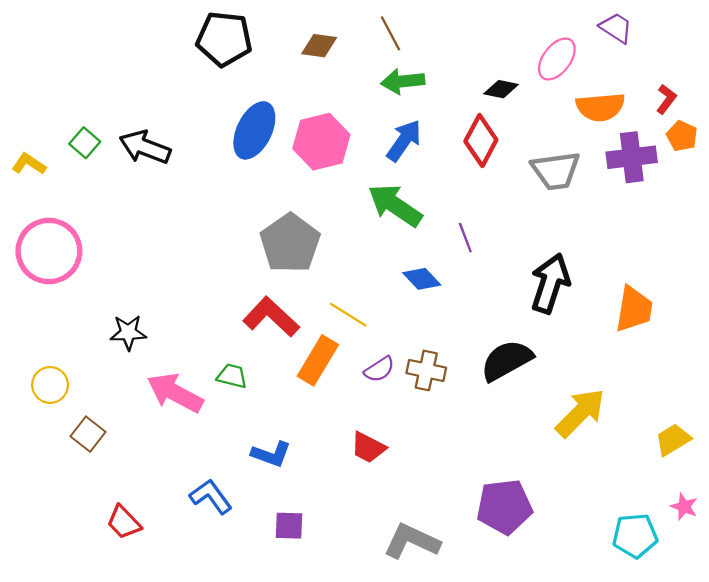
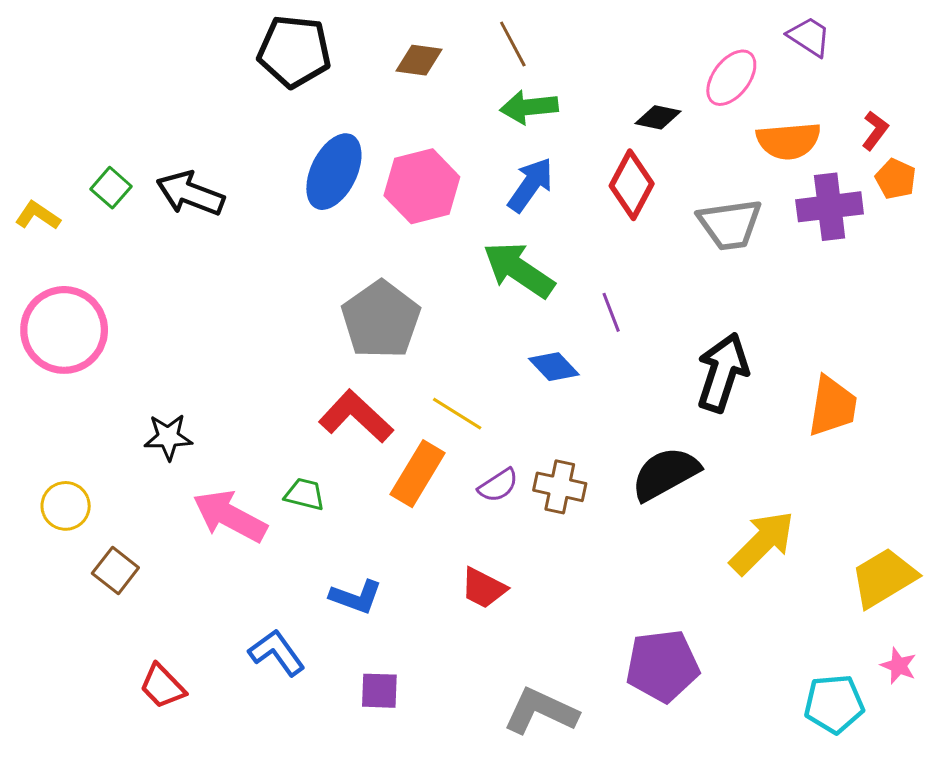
yellow trapezoid: (673, 440) -> (884, 578), size x1.4

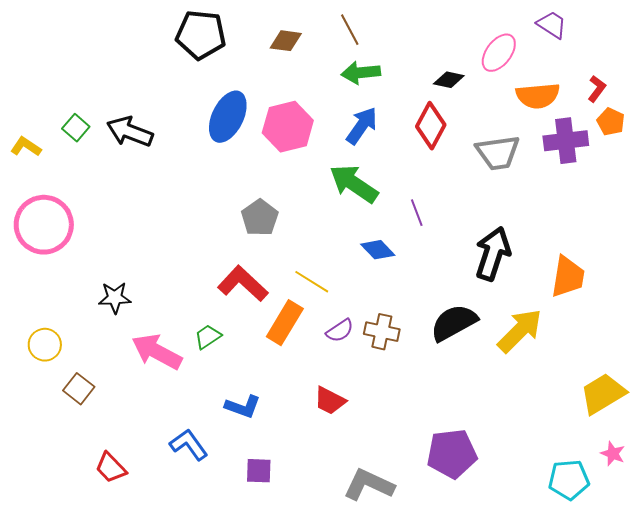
gray pentagon: (381, 320) -> (260, 218), size x0.7
green trapezoid: (305, 494) -> (208, 337), turned -48
yellow arrow: (762, 543) -> (520, 331), moved

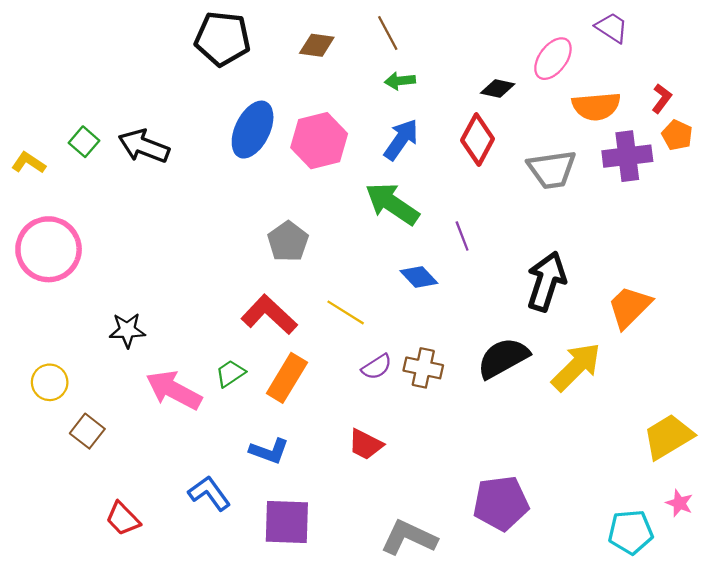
green arrow: (361, 73) -> (400, 81), size x0.7
orange trapezoid: (568, 277) -> (629, 307), turned -144
orange rectangle: (285, 323) -> (287, 378), moved
purple square: (259, 471) -> (287, 522), size x1.6

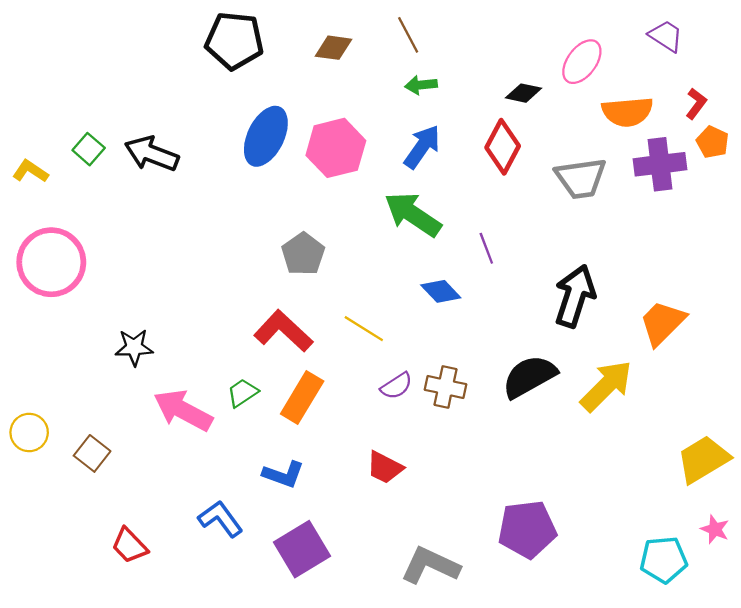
purple trapezoid: (612, 28) -> (666, 36), moved
yellow circle: (50, 382) -> (29, 432), moved
purple square: (287, 522) -> (302, 549), turned -33

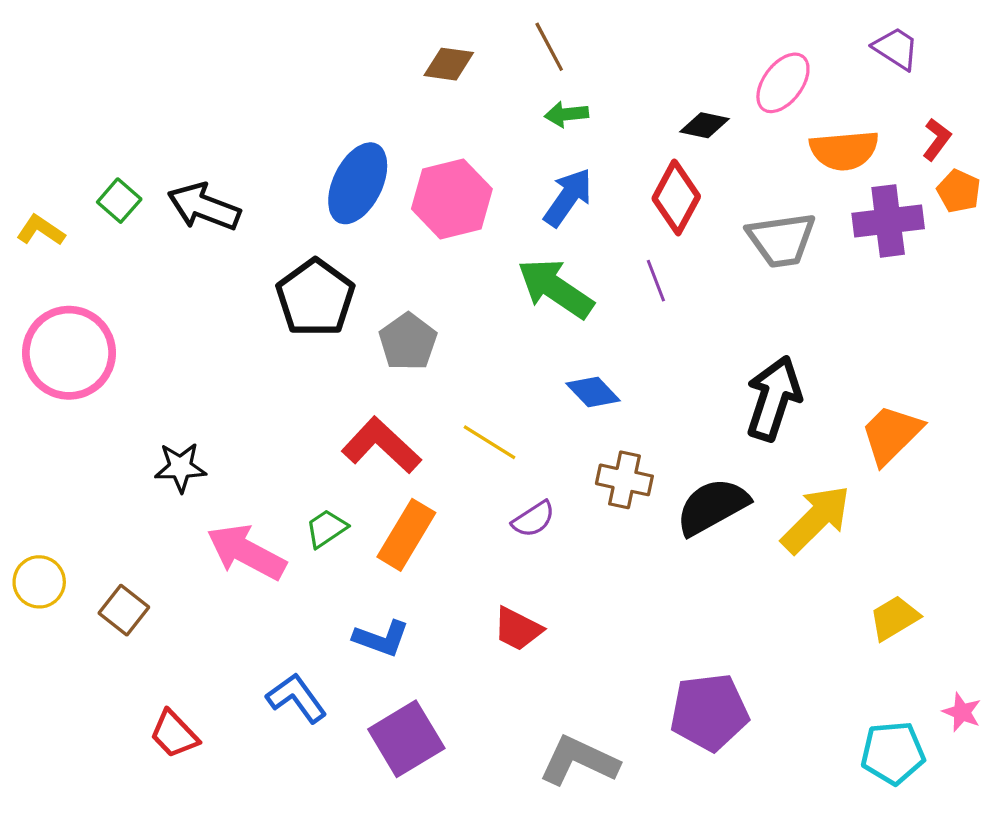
black pentagon: (234, 41) -> (315, 298), moved, turned 30
purple line: (486, 248) -> (656, 281), moved
brown cross: (445, 387) -> (624, 480), moved
yellow trapezoid: (703, 459) -> (894, 618), moved, size x0.7

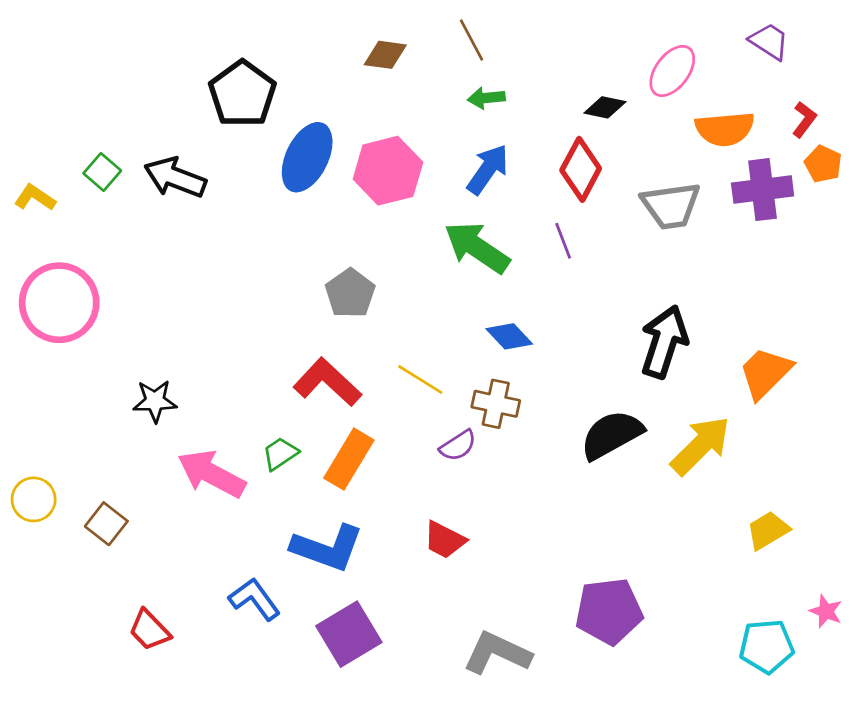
black pentagon: (315, 298) -> (242, 94), moved
brown cross: (624, 480) -> (496, 404), moved
blue L-shape: (381, 638) -> (327, 548), size x1.5

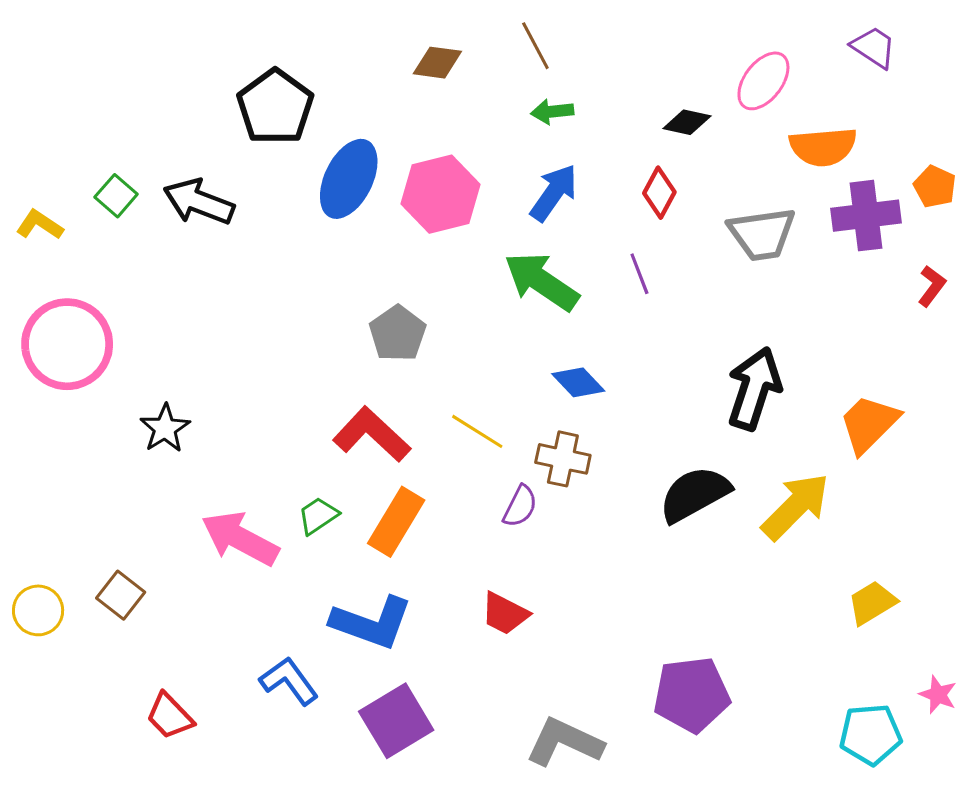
red L-shape: (804, 119) -> (932, 286), moved
red diamond: (581, 169) -> (659, 193), size x0.7
black star: (155, 401) -> (165, 428), moved, turned -30
purple semicircle: (458, 446) -> (520, 506), turned -30
yellow circle: (34, 499) -> (38, 610), moved

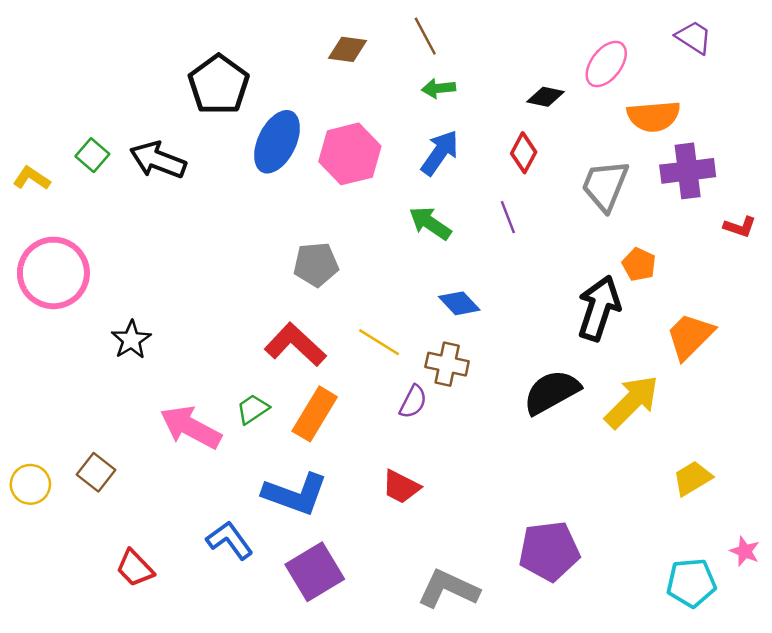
orange pentagon: (935, 187) -> (639, 264), moved
gray trapezoid: (762, 234) -> (605, 185), turned 120
green arrow: (542, 281) -> (430, 223), size x0.7
red L-shape: (932, 286) -> (740, 227), turned 72
gray pentagon: (398, 333) -> (316, 264), turned 30

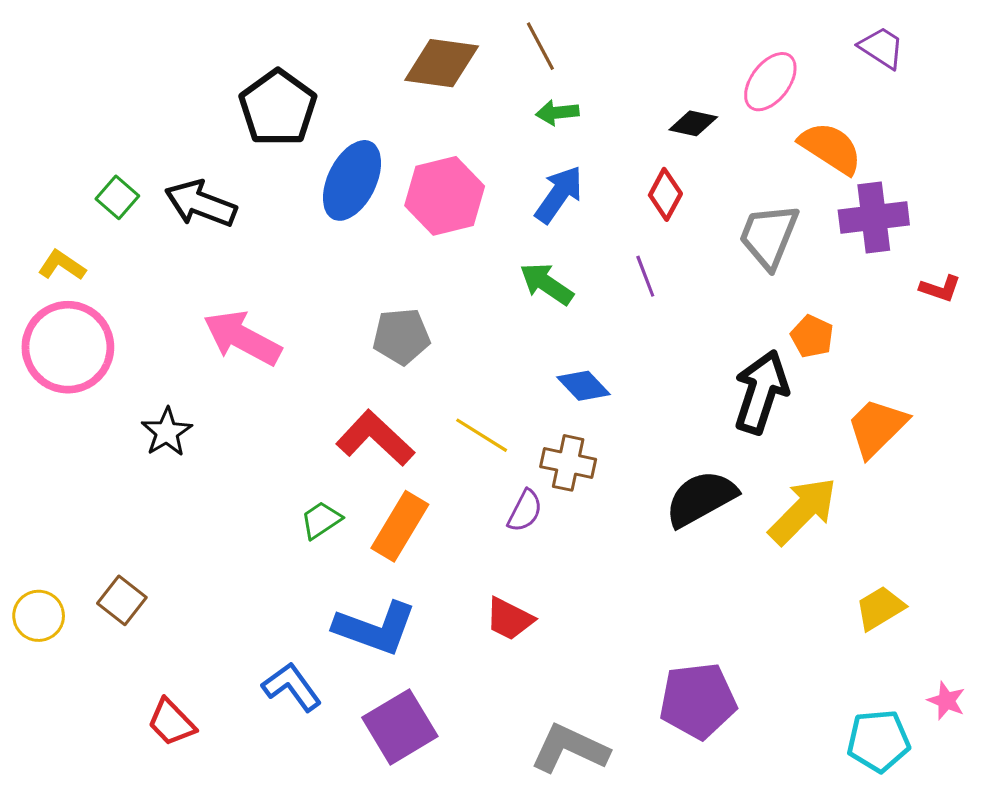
brown diamond: (347, 49) -> (442, 63), size x1.5
orange semicircle: (654, 116) -> (831, 148), turned -142
yellow L-shape: (32, 178) -> (62, 265), moved
pink arrow: (191, 427) -> (242, 338), moved

